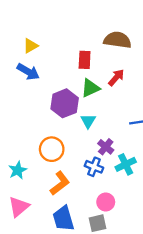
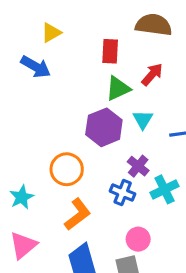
yellow triangle: (31, 46) -> (51, 33), moved
purple hexagon: (65, 103) -> (104, 127), moved
cyan triangle: (88, 121) -> (143, 120), moved

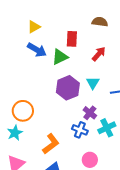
brown semicircle: (154, 25) -> (100, 22), size x0.7
blue arrow: (36, 67) -> (37, 50), moved
green triangle: (118, 88) -> (60, 57), moved
orange circle: (67, 169) -> (23, 111), moved

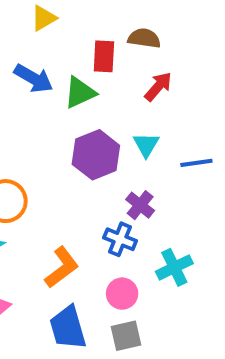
brown semicircle: (100, 22) -> (144, 38), moved
yellow triangle: (34, 27) -> (44, 18), moved
cyan cross: (107, 128) -> (174, 267), moved
pink circle: (90, 160) -> (122, 294), moved

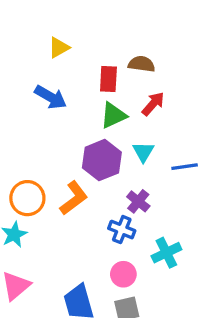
green triangle: (80, 93) -> (113, 115), moved
orange L-shape: (62, 267) -> (74, 198), moved

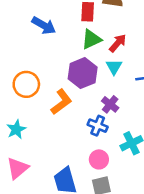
red arrow: (153, 104) -> (118, 43), moved
orange circle: (27, 198) -> (26, 84), moved

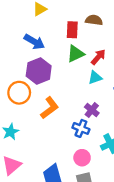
cyan triangle: (114, 67) -> (95, 78), turned 40
purple hexagon: (83, 73) -> (39, 71), moved

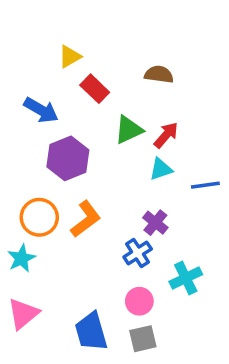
red rectangle: (72, 30) -> (95, 89), moved, turned -49
blue arrow: (34, 42) -> (41, 110), moved
orange circle: (19, 93) -> (39, 217), moved
blue cross: (81, 128) -> (138, 253), turned 35

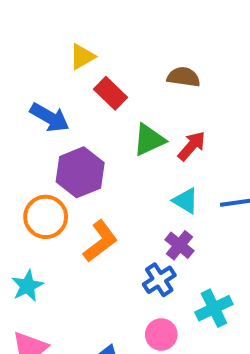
cyan triangle: (161, 169) -> (186, 201), moved, turned 50
orange circle: (39, 217) -> (46, 217), moved

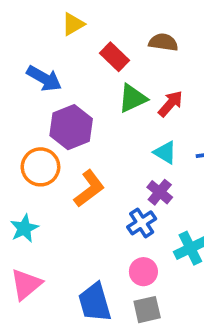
red rectangle: (111, 93) -> (115, 57), moved

